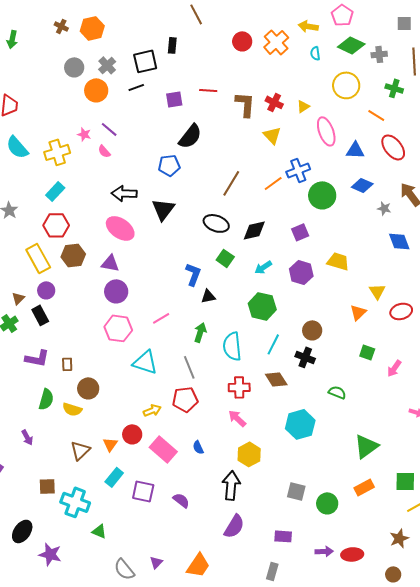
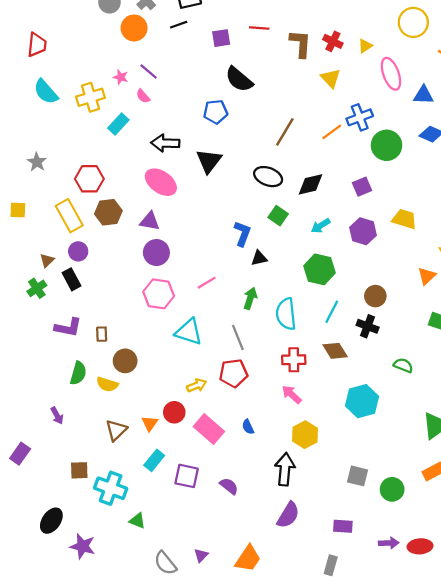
black semicircle: (190, 136) -> (239, 79), turned 92
cyan rectangle: (55, 191) -> (118, 124), moved

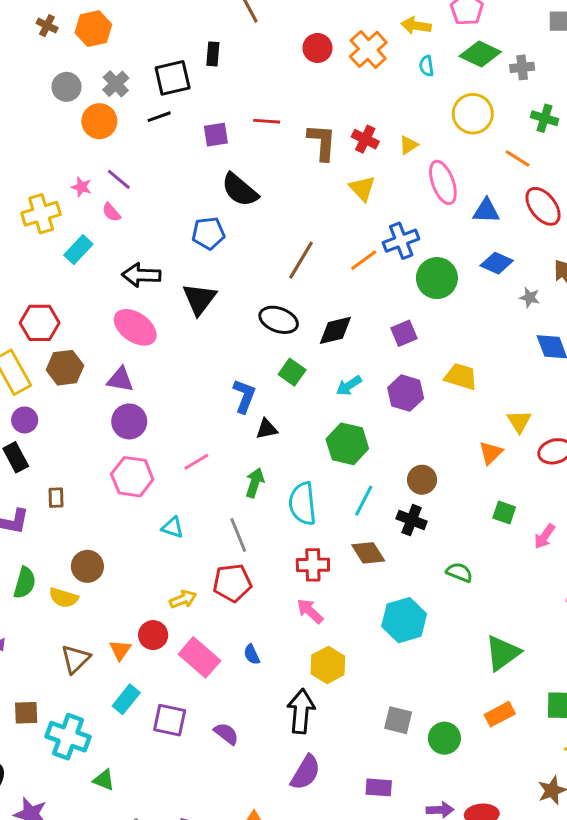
cyan triangle: (189, 332) -> (173, 528), size x0.6
brown rectangle: (102, 334) -> (56, 498), moved

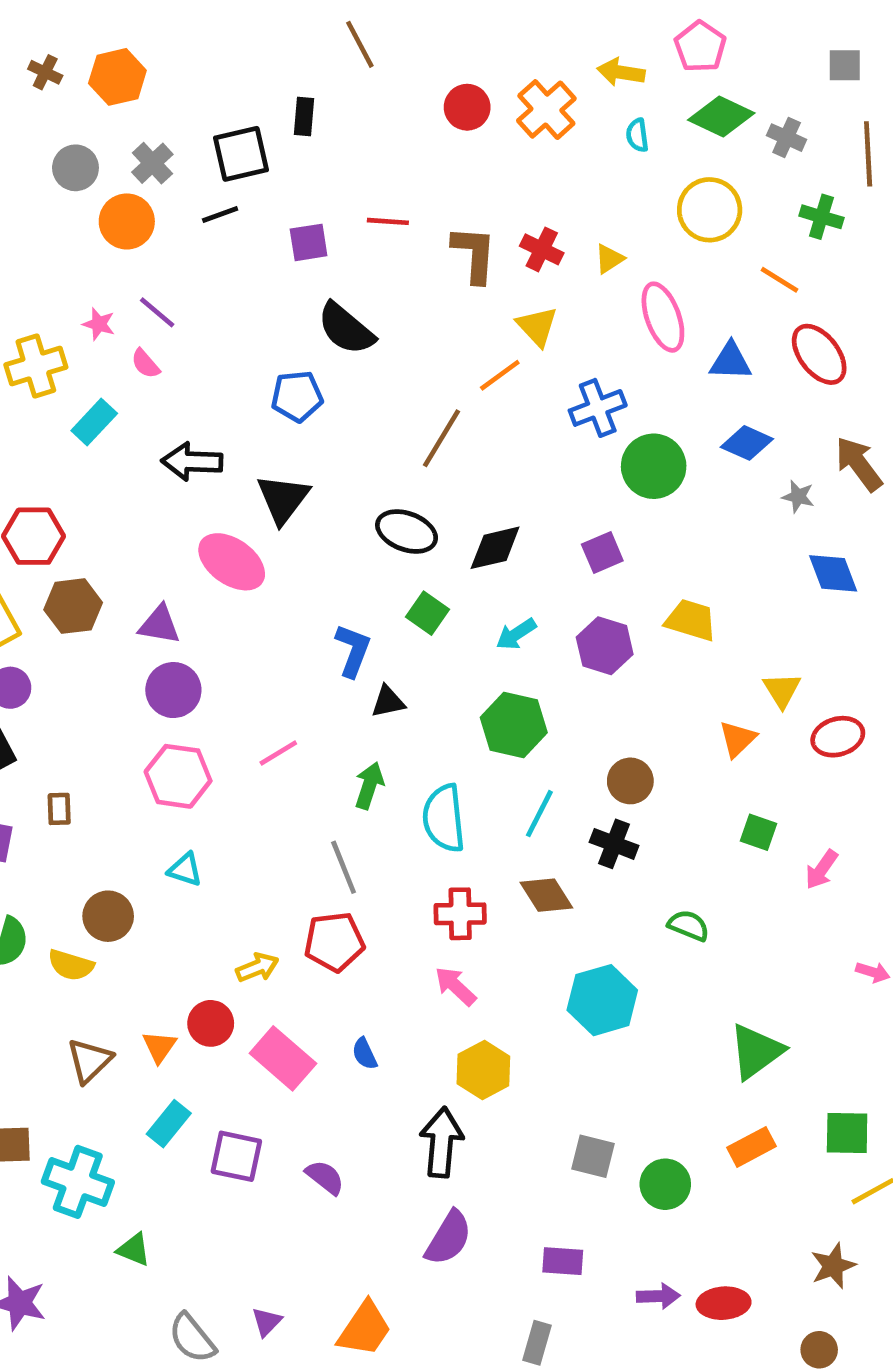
gray cross: (522, 67) -> (787, 138), turned 30
orange line: (364, 260) -> (500, 375), moved
pink ellipse: (135, 327) -> (232, 562), moved
cyan triangle: (173, 528) -> (185, 870), moved

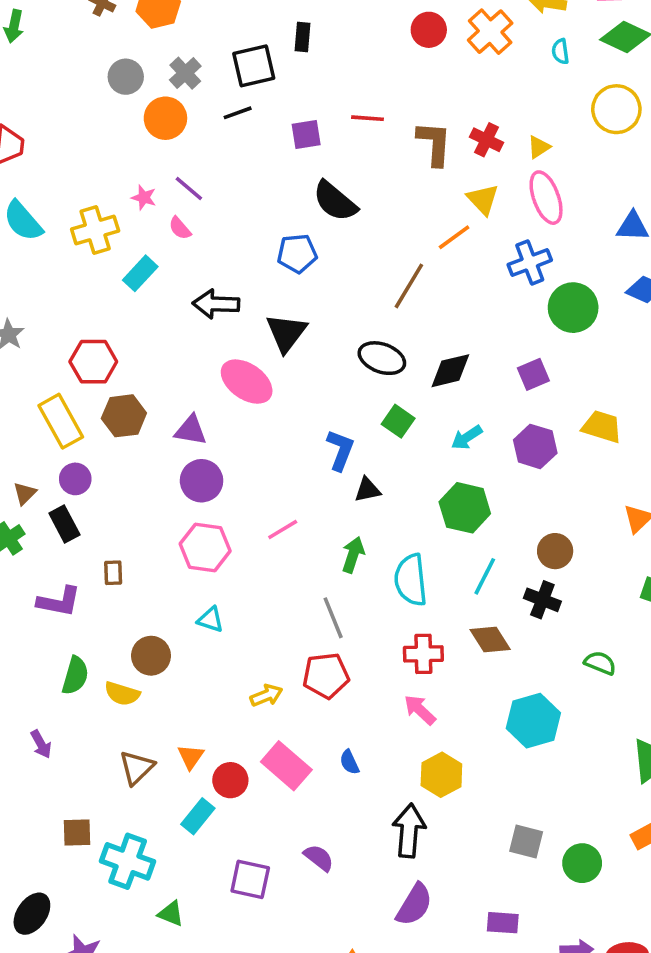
pink ellipse: (663, 317) -> (546, 198), moved
red circle: (211, 1023) -> (230, 780), moved
purple square: (236, 1156) -> (250, 879), moved

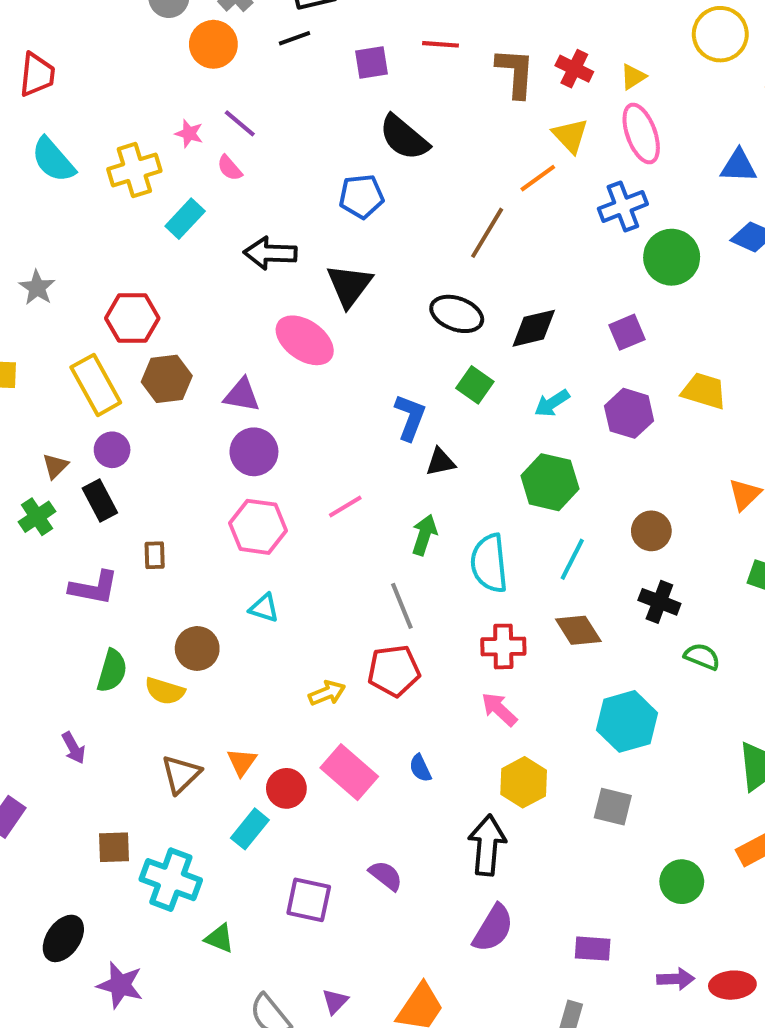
black cross: (542, 600) -> (659, 602), moved
gray square: (526, 841) -> (613, 807), moved

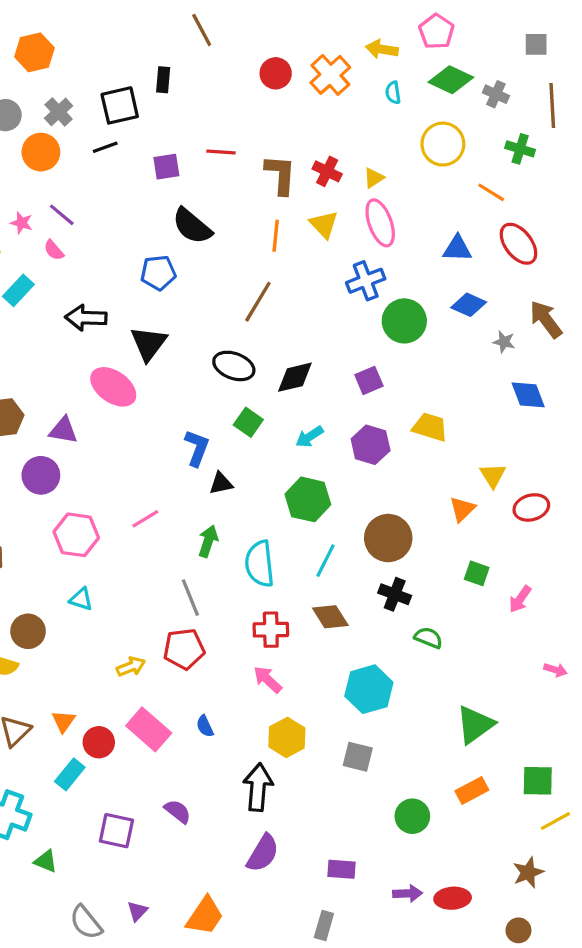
orange line: (538, 178) -> (276, 236), moved, turned -48
purple circle: (254, 452) -> (41, 475), moved
brown circle: (651, 531) -> (388, 538), size x1.5

